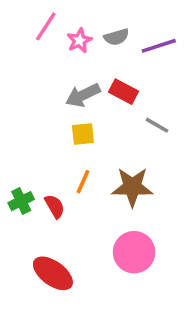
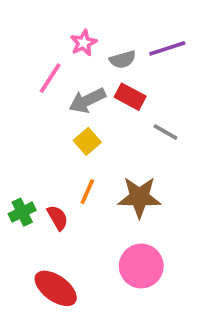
pink line: (46, 26) -> (50, 78), moved
gray semicircle: (116, 37) -> (123, 60), moved
yellow square: (83, 134) -> (87, 141), turned -35

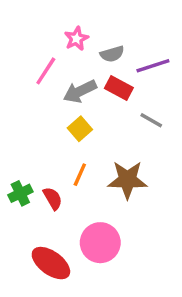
purple line: (167, 48) -> (153, 66), moved
pink circle: (141, 266) -> (100, 243), moved

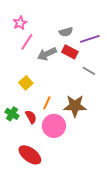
pink star: (76, 39) -> (20, 23), moved
yellow square: (80, 129) -> (26, 83), moved
green cross: (20, 193) -> (12, 114), turned -32
pink circle: (100, 243) -> (54, 126), moved

